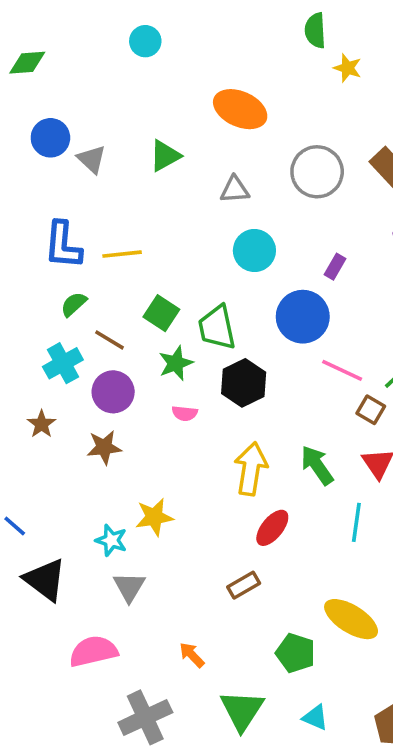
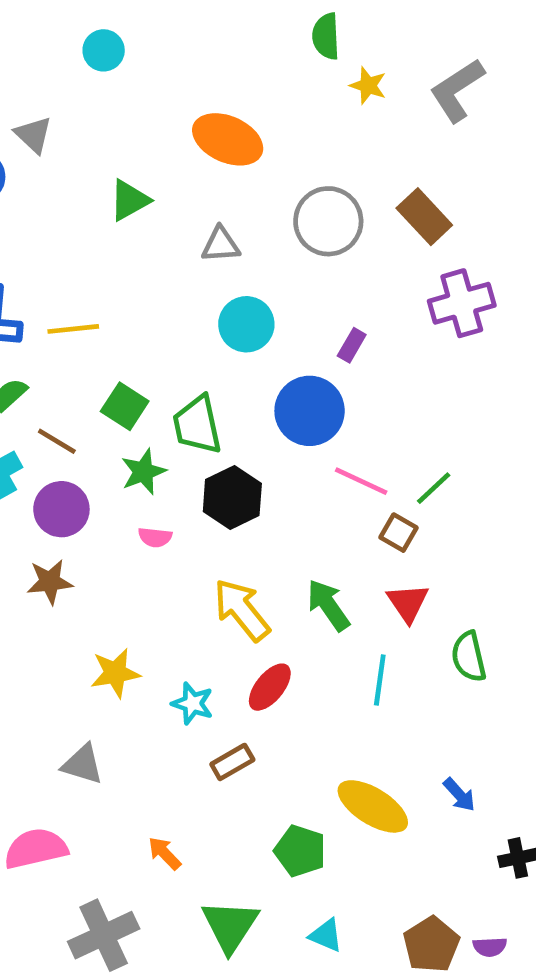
gray triangle: (92, 159) -> (33, 135), moved
yellow arrow: (251, 469) -> (242, 610), turned -48
cyan star: (111, 540) -> (193, 703), moved
gray triangle: (129, 587) -> (83, 764), turned -44

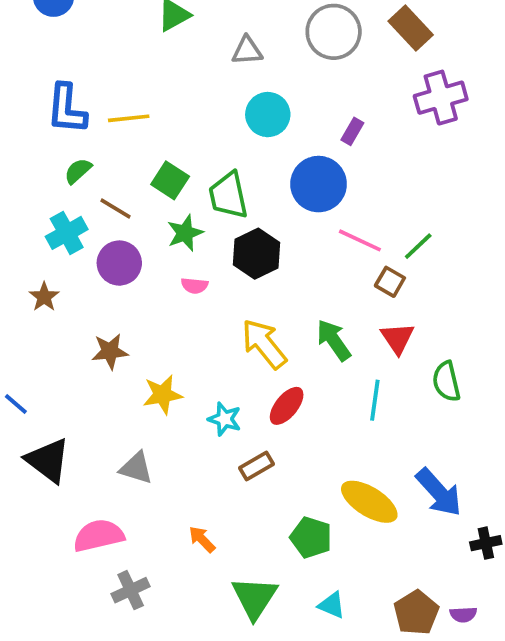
brown star: (50, 582) -> (110, 351), moved
blue arrow: (459, 795) -> (439, 492), size x1.8
gray cross: (104, 935) -> (131, 590), moved, size x0.7

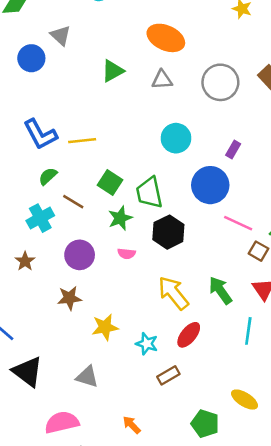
gray triangle: (247, 51) -> (162, 80), moved
blue L-shape: (67, 109) -> (40, 134), turned -33
purple circle: (119, 263) -> (80, 255), moved
yellow ellipse: (369, 502) -> (245, 400), size x0.7

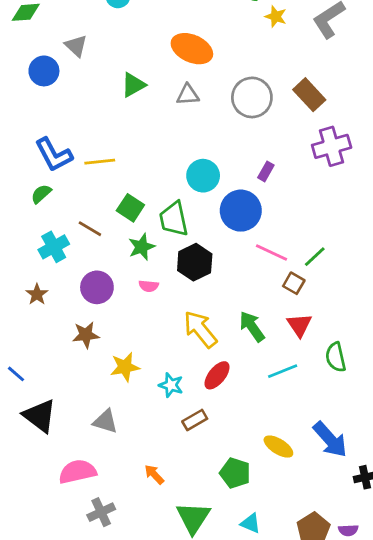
cyan circle: (176, 138) -> (203, 176), moved
green semicircle: (48, 176) -> (41, 194), moved
cyan line: (248, 331) -> (283, 371), turned 60

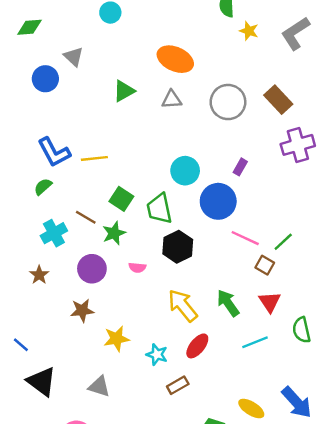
green star: (142, 247) -> (114, 233), moved

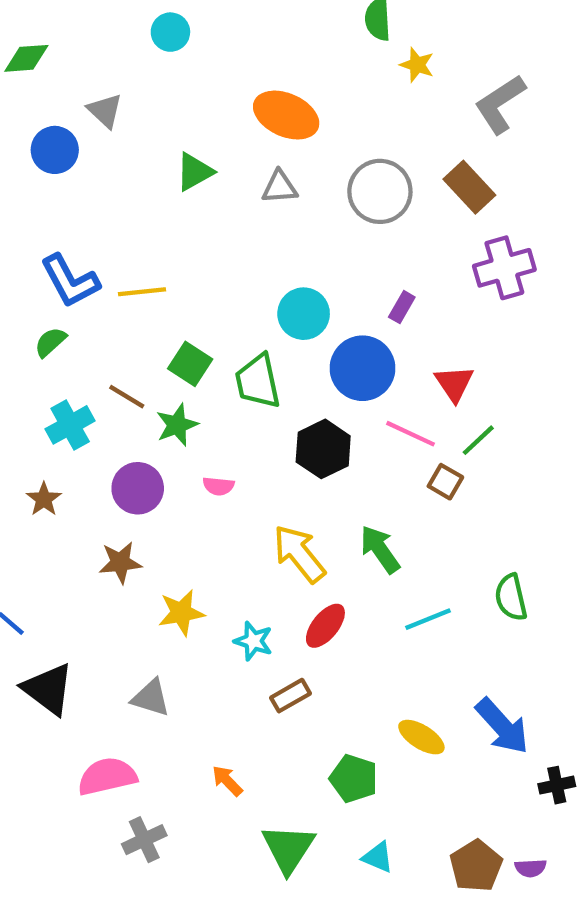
gray L-shape: (295, 33) -> (500, 104), moved
black hexagon: (178, 247) -> (323, 449), moved
red triangle: (270, 302) -> (454, 383), moved

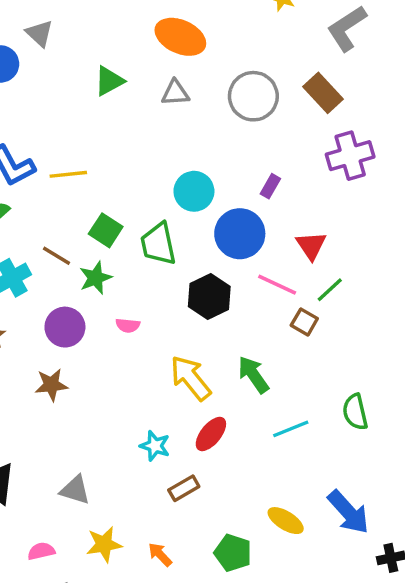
yellow star: (181, 613) -> (104, 544), moved
pink semicircle: (107, 776) -> (41, 551), size x0.6
orange arrow: (227, 781) -> (160, 555), moved

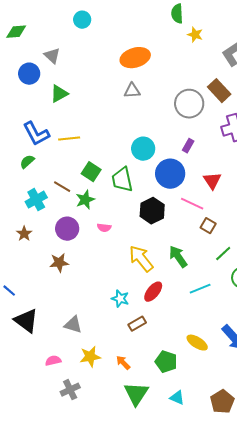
orange ellipse: (180, 37) -> (135, 58), turned -40
green triangle: (109, 81) -> (59, 94), moved
gray circle: (253, 96) -> (189, 104), moved
green line: (330, 290) -> (223, 254), moved

